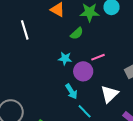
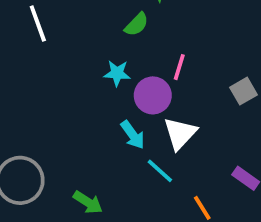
pink line: (98, 57) -> (179, 67), turned -48
white triangle: (109, 94) -> (180, 133), moved

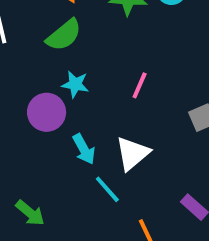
green semicircle: (137, 24) -> (64, 35), moved, size x1.4
purple circle: (153, 95) -> (47, 112), moved

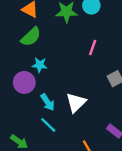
pink line: (140, 85) -> (93, 47), moved
cyan line: (107, 189) -> (48, 125), moved

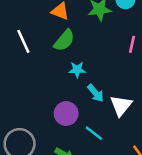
purple circle: (24, 82) -> (66, 114), moved
cyan arrow: (48, 102) -> (95, 93), moved

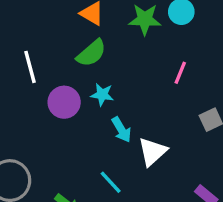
white line: (23, 41) -> (30, 67), moved
purple circle: (66, 114) -> (64, 102), moved

